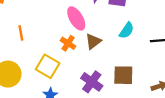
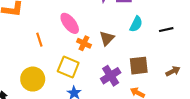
pink ellipse: (76, 18) -> (70, 23), moved
purple cross: (92, 82) -> (111, 76), turned 30

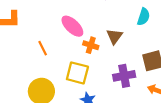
purple cross: (111, 76) -> (124, 76), turned 30

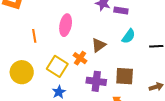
pink ellipse: (72, 26) -> (66, 25), turned 40
orange cross: (91, 45) -> (80, 58), moved

